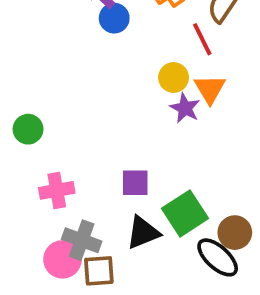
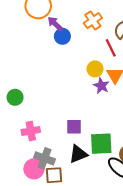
green square: (185, 213) -> (101, 144), turned 30

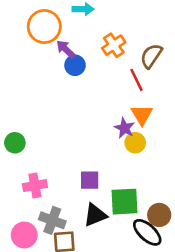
yellow circle: (95, 69) -> (135, 143), moved
pink circle: (34, 169) -> (24, 235), moved

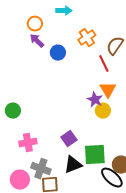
orange circle: (44, 27) -> (35, 24), size x0.6
purple arrow: (66, 49) -> (37, 41), moved
purple square: (90, 180) -> (69, 139), turned -35

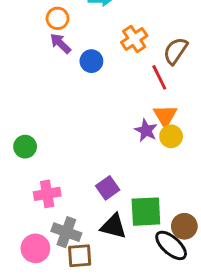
yellow circle: (103, 111) -> (171, 136), moved
black triangle: (73, 165) -> (114, 226), turned 36

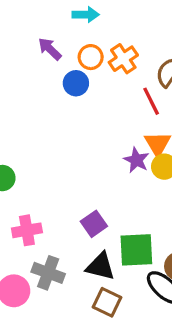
orange circle: (58, 18) -> (91, 57), moved
purple arrow: (60, 43) -> (50, 49), moved
brown square: (80, 256) -> (107, 302), moved, turned 30

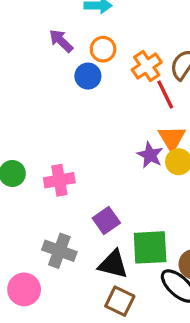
orange cross: (123, 59) -> (147, 66), moved
pink cross: (27, 230) -> (59, 180), moved
gray cross: (48, 273) -> (59, 251), moved

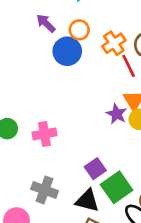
blue circle: (88, 76) -> (67, 51), size x1.4
purple square: (106, 221) -> (95, 169), moved
green square: (150, 247) -> (117, 187), turned -32

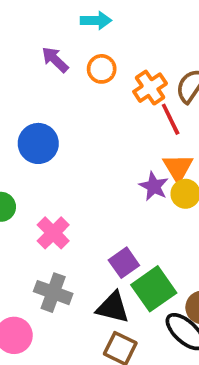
blue circle: (67, 51) -> (38, 143), moved
pink cross: (45, 134) -> (53, 233), moved, turned -35

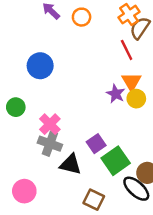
orange cross: (150, 88) -> (129, 15), moved
gray cross: (53, 293) -> (50, 144), moved
black triangle: (113, 307) -> (71, 164), moved

